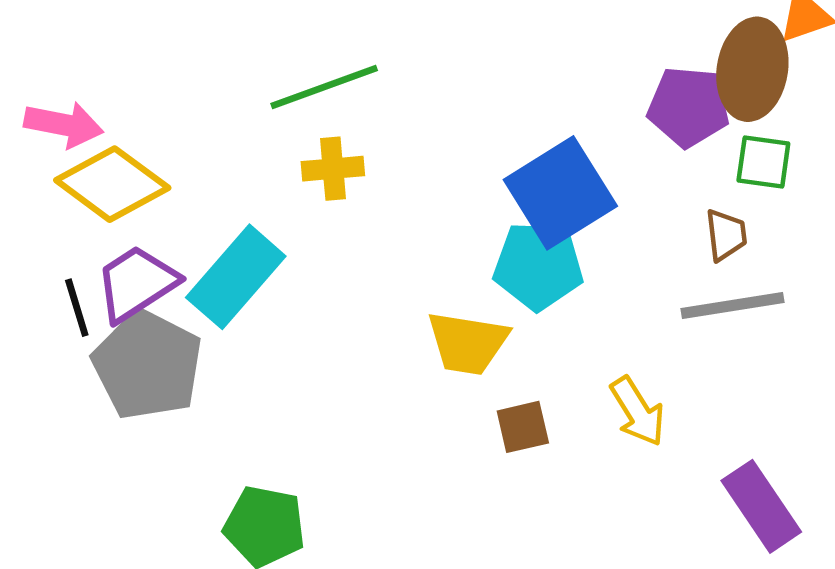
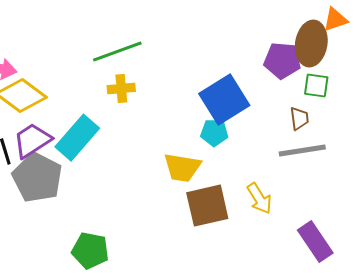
cyan pentagon: (538, 266) -> (214, 133), size x0.7
brown square: (523, 427) -> (207, 206), size x1.8

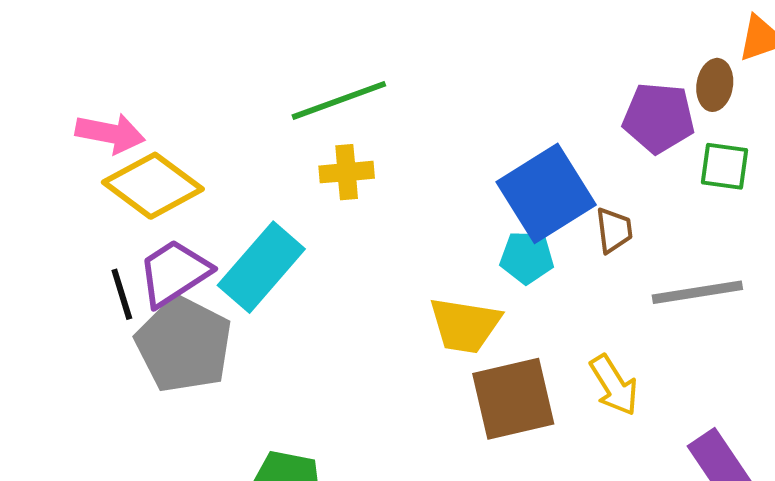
brown ellipse: (311, 44) -> (715, 85), size x0.6
brown trapezoid: (299, 119) -> (614, 230), moved

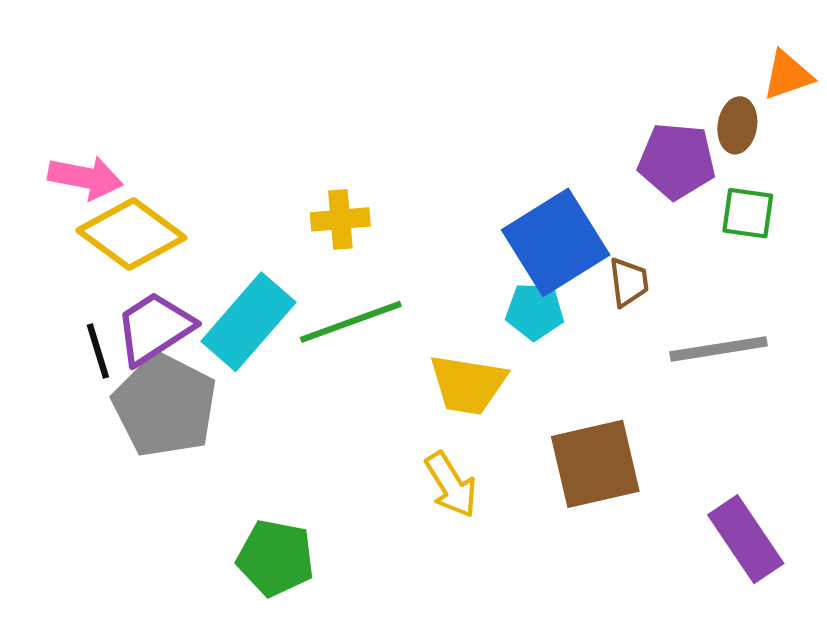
green line: (339, 100) -> (351, 322), moved
yellow arrow: (614, 385) -> (451, 485), moved
brown square: (513, 399) -> (595, 464), moved

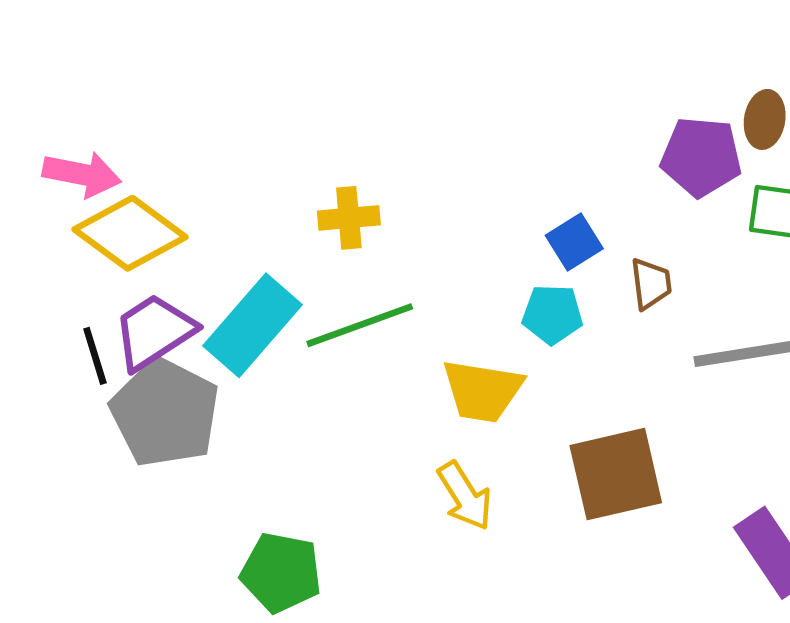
blue square: (556, 242) -> (574, 242), size x0.5

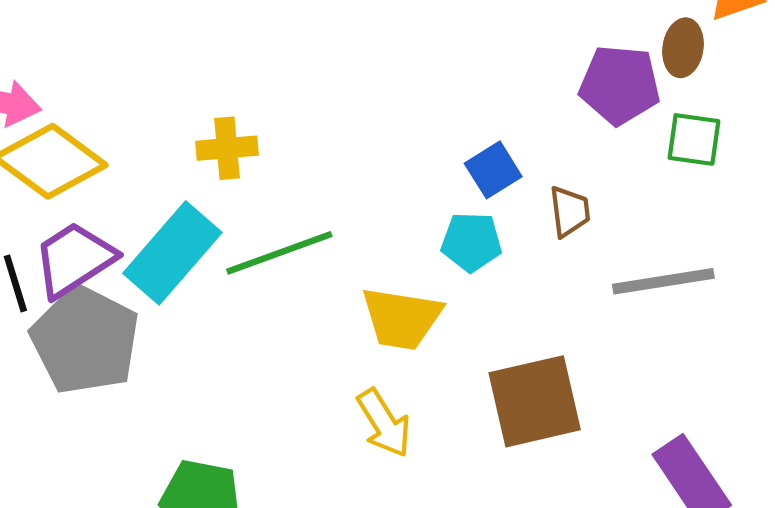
yellow cross: (349, 218) -> (227, 148), moved

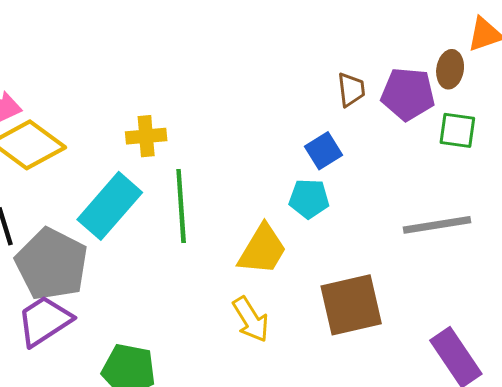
brown trapezoid: (570, 211) -> (351, 90), moved
green line: (279, 253) -> (181, 206), turned -74
purple trapezoid: (74, 259) -> (44, 321), moved
yellow trapezoid: (402, 318) -> (262, 250), turned -68

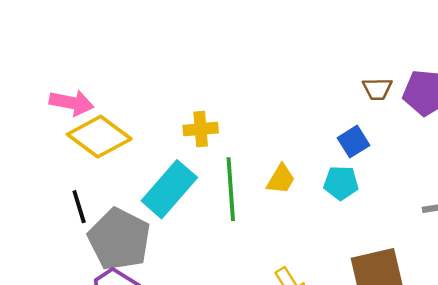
brown trapezoid: (351, 90) -> (377, 89), turned 96
yellow trapezoid: (262, 250) -> (281, 179), moved, size x0.7

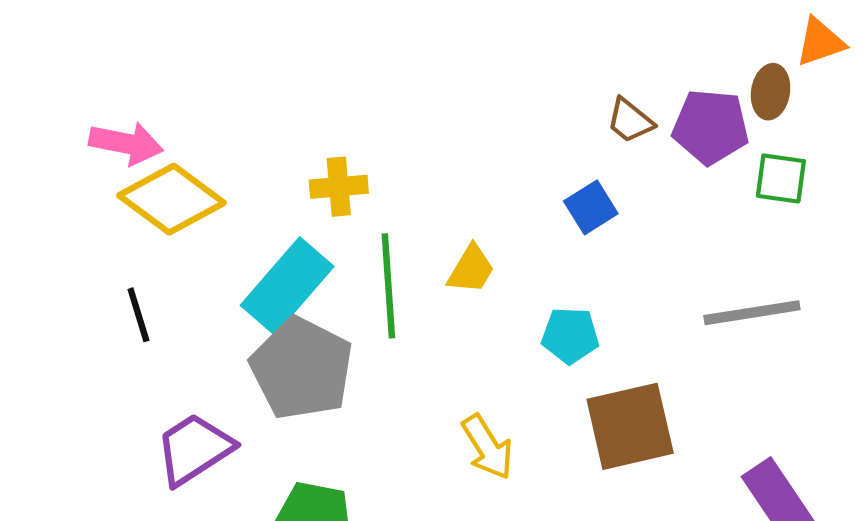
brown trapezoid: (377, 89) -> (630, 121), turned 40
cyan pentagon: (341, 183) -> (570, 335), moved
gray pentagon: (119, 239) -> (302, 368), moved

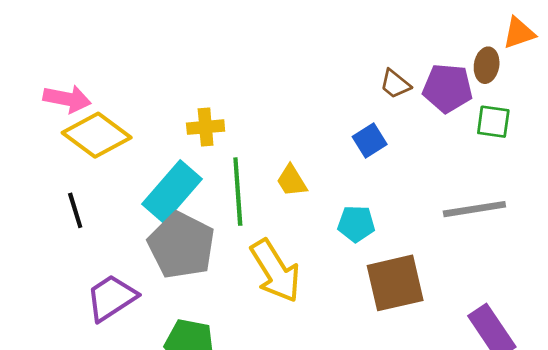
yellow trapezoid: (471, 269) -> (292, 181), turned 117
yellow arrow: (488, 447) -> (275, 271), moved, size x1.5

